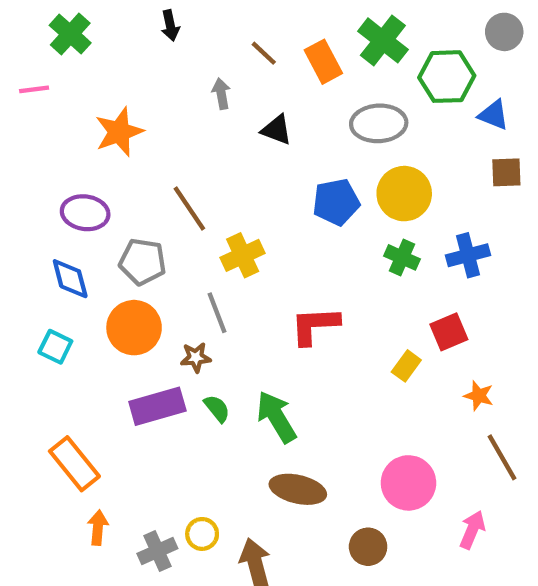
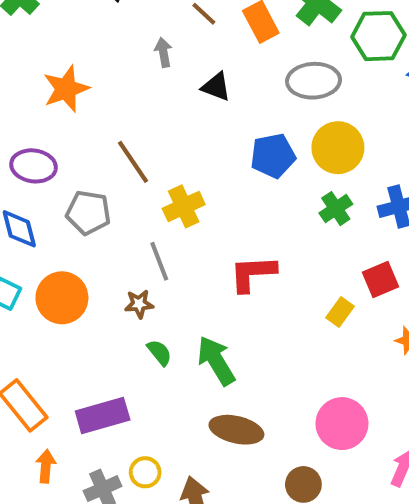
green cross: (402, 257) -> (336, 209), turned 32
orange circle: (134, 328) -> (62, 298), moved
purple rectangle: (157, 406) -> (103, 415), moved

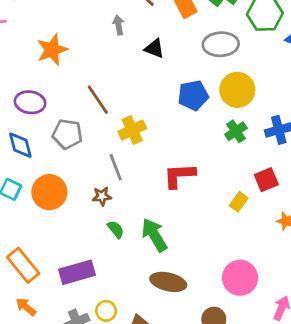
orange arrow: (46, 466) -> (26, 307), moved, turned -55

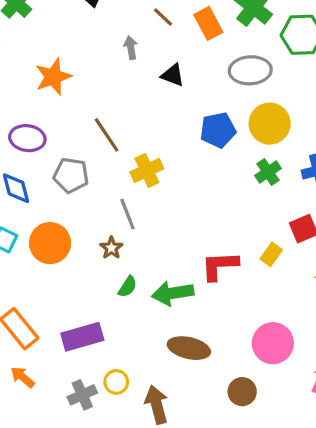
red L-shape: (179, 176) -> (220, 266), moved
brown star: (102, 196) -> (111, 248), turned -30
green semicircle: (116, 229) -> (128, 287), turned 72
green arrow: (154, 235) -> (173, 293), turned -68

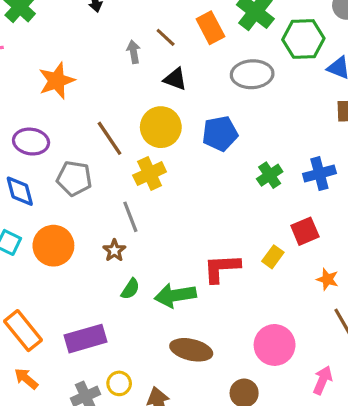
brown line: (163, 17) -> (166, 37), moved
yellow circle: (270, 124) -> (161, 127), moved

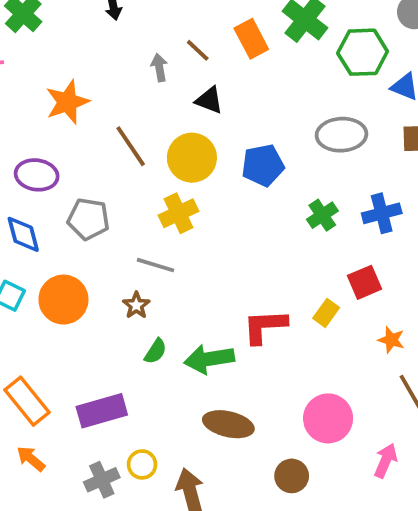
gray ellipse: (252, 74) -> (341, 135), moved
brown line: (110, 138) -> (131, 146), moved
gray line: (130, 217) -> (155, 265), turned -52

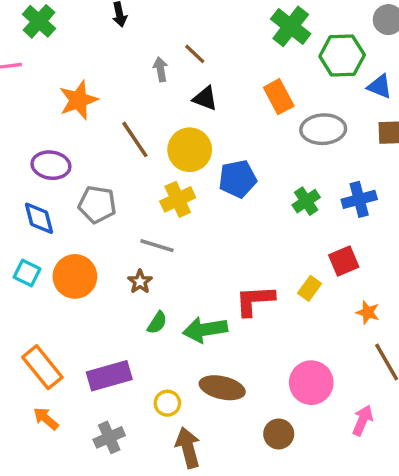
orange rectangle: (251, 39) -> (279, 97), moved
blue pentagon: (263, 165) -> (238, 179), moved
yellow circle: (142, 464) -> (167, 403), moved

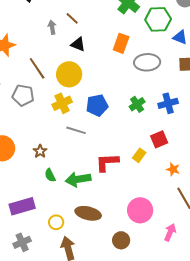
orange rectangle: (279, 97) -> (121, 43), turned 48
blue pentagon: (238, 179) -> (97, 105), moved
gray pentagon: (97, 205) -> (23, 95), moved
gray line: (157, 246) -> (76, 130), moved
green semicircle: (157, 323) -> (50, 175), turned 120

